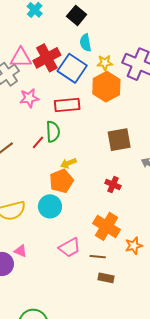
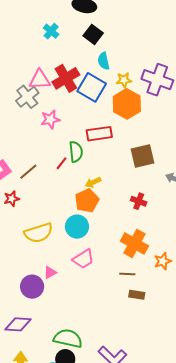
red rectangle: (67, 105) -> (99, 134), moved
pink trapezoid: (70, 248) -> (83, 259), moved
pink triangle: (21, 251) -> (50, 272), turned -48

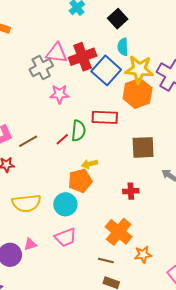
yellow star: (124, 80) -> (139, 69), size x1.8
red cross: (139, 201) -> (131, 191), turned -35

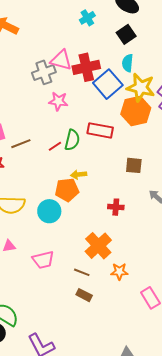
brown square: (143, 147) -> (134, 165), size x0.7
pink trapezoid: (65, 237) -> (43, 260), moved

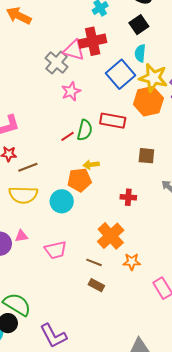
red cross: (86, 67) -> (93, 41), moved
gray cross: (44, 72) -> (57, 63), turned -30
pink star: (58, 101) -> (71, 91), turned -30
brown line: (21, 144) -> (28, 167), moved

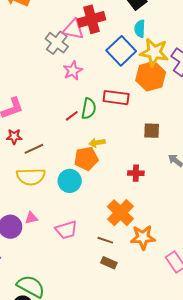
orange star: (132, 262) -> (143, 237), size x1.4

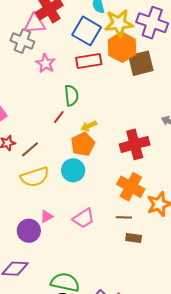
red rectangle: (116, 98) -> (89, 61), moved
red line: (72, 116) -> (59, 117), moved
brown square: (152, 131) -> (141, 63), moved, size x1.5
red cross: (136, 173) -> (135, 144), size x1.8

